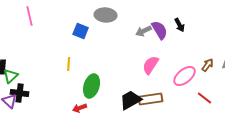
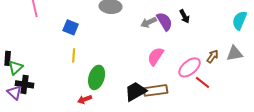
blue square: (81, 31) -> (71, 27), moved
red line: (205, 98) -> (203, 82), moved

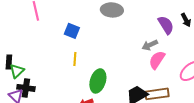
gray arrow: (149, 22) -> (150, 45), moved

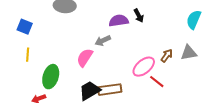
purple semicircle: (166, 25) -> (119, 21), turned -66
pink semicircle: (157, 60) -> (85, 58), moved

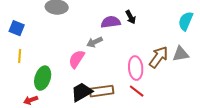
brown arrow: (167, 56) -> (159, 57), size x1.6
pink ellipse: (144, 67) -> (136, 68), turned -55
red line: (157, 82) -> (137, 91), moved

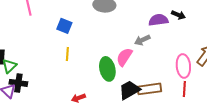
black arrow: (131, 17) -> (178, 15), turned -40
green ellipse: (43, 78) -> (107, 69), moved, turned -30
red line: (137, 91) -> (184, 89), turned 56

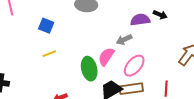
yellow line: (67, 54) -> (49, 54), turned 64
pink ellipse: (183, 66) -> (134, 66), moved, turned 45

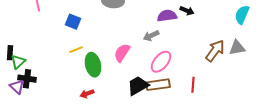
pink semicircle: (106, 57) -> (122, 53), moved
green ellipse: (89, 69) -> (93, 65), moved

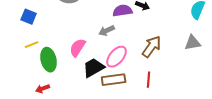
brown arrow: (215, 51) -> (152, 47), moved
black trapezoid: (138, 86) -> (94, 68), moved

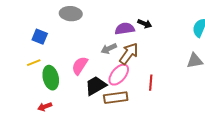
blue square: (29, 17) -> (40, 37), moved
brown arrow: (152, 47) -> (129, 54), moved
red line: (149, 80) -> (151, 83), moved

